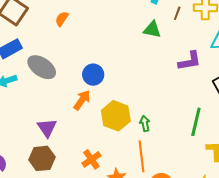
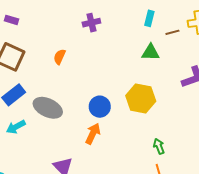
brown line: (177, 13) -> (172, 32), turned 64
yellow hexagon: (116, 116) -> (141, 98), moved

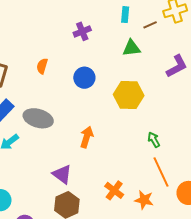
purple cross: (91, 23) -> (82, 31), moved
blue circle: (100, 107) -> (84, 78), moved

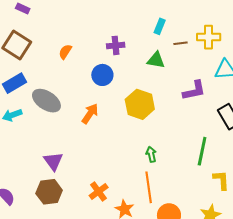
purple cross: (82, 31) -> (116, 45), moved
orange arrow: (87, 137) -> (90, 114), moved

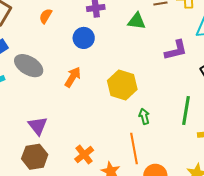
yellow hexagon: (140, 104) -> (122, 85), moved
green arrow: (151, 154) -> (144, 116), moved

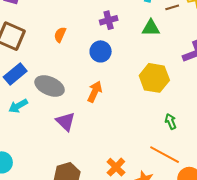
yellow hexagon: (122, 85) -> (154, 78), moved
purple triangle: (38, 126) -> (66, 122), moved
orange line: (134, 148) -> (165, 155), turned -44

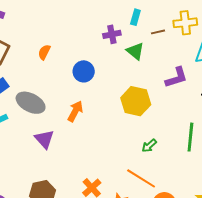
purple cross: (109, 20) -> (112, 34), moved
green triangle: (151, 28) -> (135, 51), turned 36
green arrow: (171, 121) -> (149, 146), turned -112

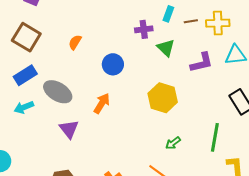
brown line: (158, 32) -> (191, 21), moved
purple L-shape: (176, 78) -> (202, 63), moved

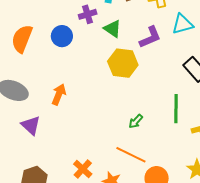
orange semicircle: (75, 42) -> (22, 39), size x1.8
blue circle: (113, 64) -> (62, 36), moved
yellow hexagon: (163, 98) -> (123, 63), moved

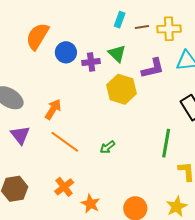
purple cross: (88, 14) -> (91, 62), moved
orange semicircle: (22, 39) -> (37, 36), moved
green arrow: (136, 121) -> (107, 147), moved
orange line: (131, 155) -> (65, 142), moved

